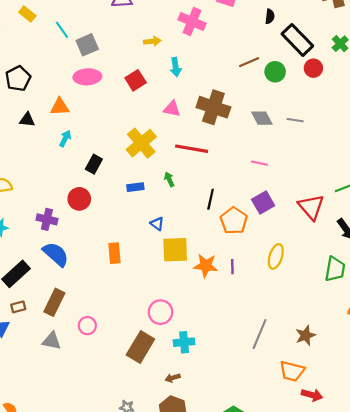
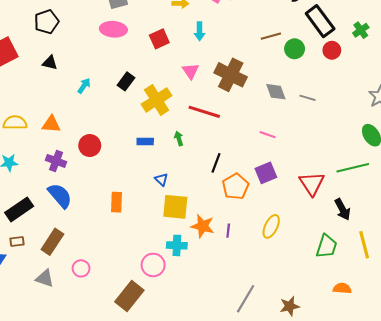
orange triangle: (60, 107) -> (51, 124), moved
pink triangle: (172, 109) -> (190, 71), turned 36
black rectangle: (94, 164) -> (126, 81), moved
cyan cross: (184, 342) -> (177, 245), moved

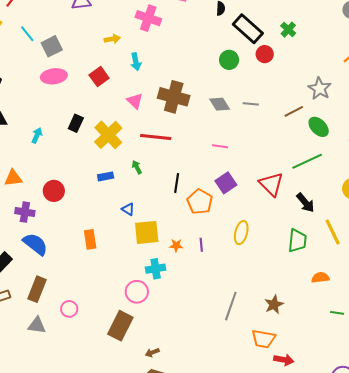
brown line: (271, 36) -> (294, 111), moved
orange star: (203, 226) -> (176, 245), size x0.6

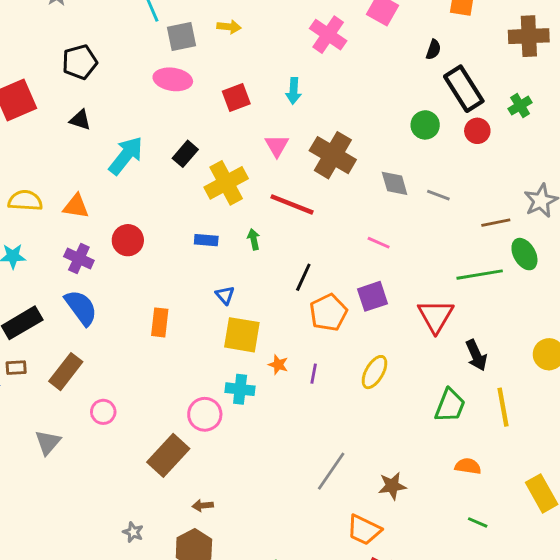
yellow arrow: (112, 39) -> (229, 27), moved
cyan arrow: (37, 135) -> (126, 156), size x1.8
green line: (307, 161) -> (480, 275), moved
gray triangle: (37, 325) -> (48, 442), moved, turned 48

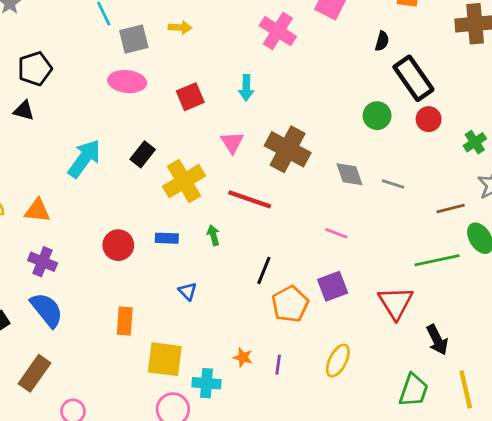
green cross: (520, 106) -> (475, 142), moved
black triangle: (80, 120) -> (24, 111), moved
red circle: (128, 240) -> (118, 245), moved
yellow square: (242, 335) -> (165, 359), moved

